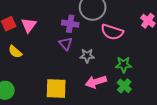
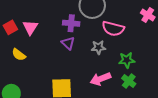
gray star: (87, 56) -> (98, 47), moved

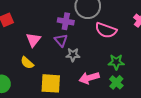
pink triangle: (30, 27) -> (33, 40), moved
gray star: (98, 47) -> (73, 55), moved
yellow semicircle: (19, 55) -> (27, 63), moved

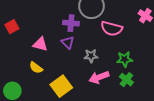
pink triangle: (33, 40) -> (40, 44), turned -49
gray star: (73, 55) -> (91, 56), moved
yellow square: (51, 83) -> (61, 86), turned -35

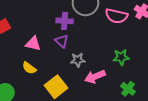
pink semicircle: (112, 29) -> (116, 16), moved
gray star: (91, 56) -> (78, 60), moved
green cross: (126, 80) -> (128, 89), moved

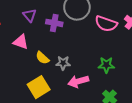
purple triangle: (62, 41) -> (30, 15), moved
yellow semicircle: (29, 68) -> (42, 58), moved

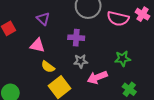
purple cross: (54, 23) -> (76, 38), moved
yellow semicircle: (42, 58) -> (48, 67), moved

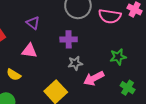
yellow semicircle: (48, 67) -> (14, 75), moved

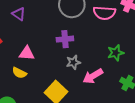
purple triangle: (33, 23) -> (19, 14), moved
yellow semicircle: (14, 75) -> (19, 73), moved

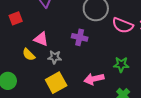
gray star: (73, 62) -> (55, 57), moved

